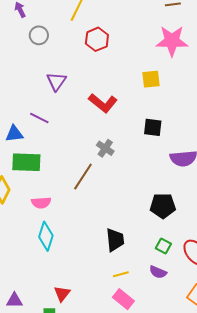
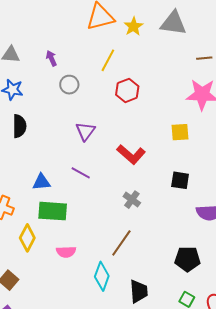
purple line: (39, 118) -> (81, 173), moved
brown line: (83, 177) -> (121, 243), moved
cyan diamond: (46, 236) -> (102, 276), moved

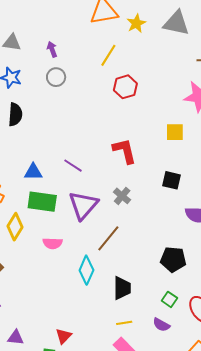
gray circle: (69, 85) -> (56, 77), moved
purple triangle: (85, 131) -> (83, 205), moved, size x1.5
red L-shape: (131, 154) -> (125, 151), turned -148

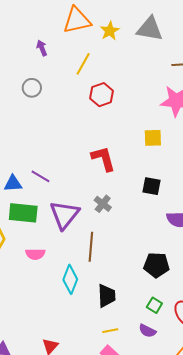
purple arrow: (52, 49) -> (42, 48), moved
purple line: (73, 166) -> (40, 176), moved
brown line: (108, 238) -> (91, 247), turned -32

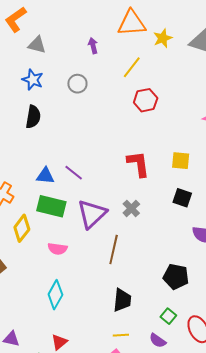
yellow square: (153, 138) -> (181, 161), moved
cyan diamond: (70, 279) -> (55, 295), moved

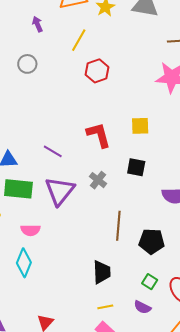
purple line: (74, 173) -> (53, 151), moved
black square: (182, 198) -> (136, 167), moved
brown line: (114, 249) -> (118, 226), moved
cyan diamond: (55, 295) -> (24, 263), moved

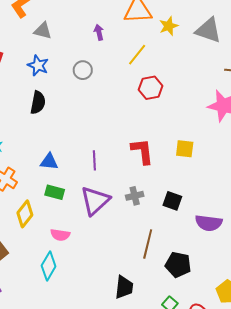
purple line: (53, 151) -> (94, 160), turned 48
black square: (136, 167) -> (172, 201), moved
gray cross: (98, 180) -> (135, 196), turned 30
green rectangle: (18, 189) -> (55, 192), size x0.7

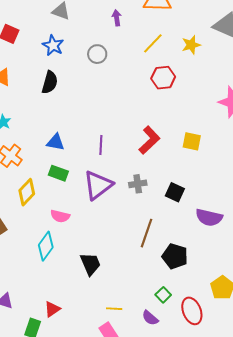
yellow star: (169, 26) -> (191, 45), moved
red L-shape: (142, 151) -> (149, 140), turned 48
black trapezoid: (124, 287) -> (90, 264), moved, turned -35

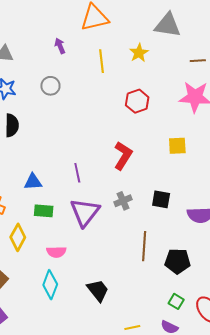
yellow line: (153, 43) -> (102, 61), turned -35
red hexagon: (163, 78) -> (137, 101), moved
yellow square: (192, 141) -> (177, 146), moved

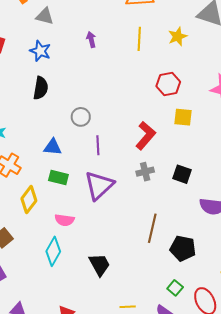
purple arrow: (60, 46) -> (91, 39), moved
gray circle: (50, 86) -> (81, 117), moved
yellow square: (177, 146) -> (183, 117), moved
black square: (161, 199) -> (182, 174), moved
gray cross: (123, 201) -> (145, 172), moved

